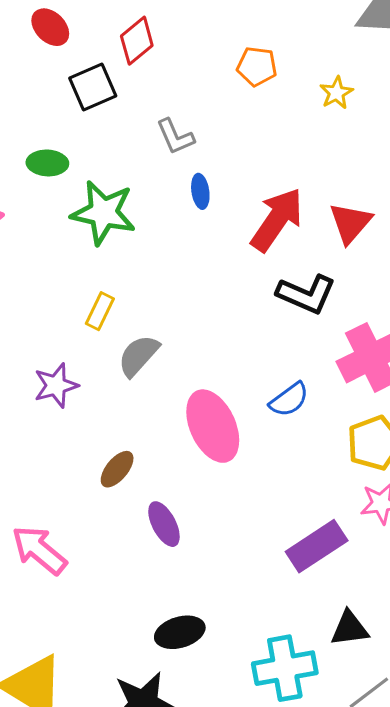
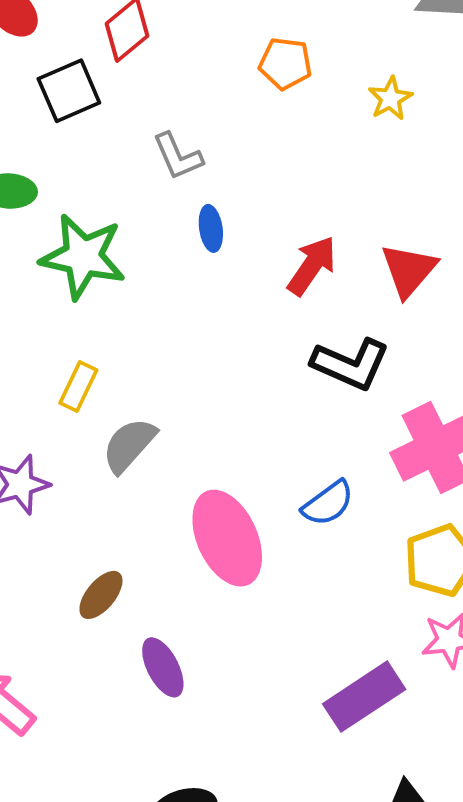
red arrow: (277, 220) -> (312, 266), size x0.7

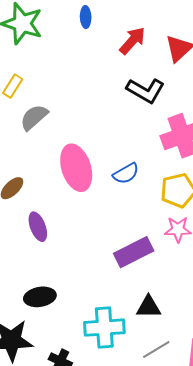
blue semicircle: (328, 503) -> (126, 174), moved

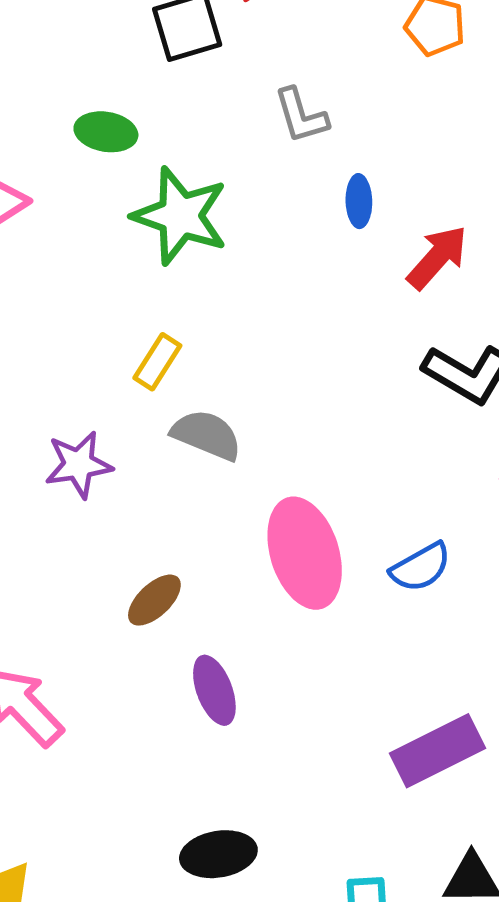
blue ellipse: (86, 17) -> (359, 201), moved
gray semicircle: (34, 117) -> (207, 435), turned 64

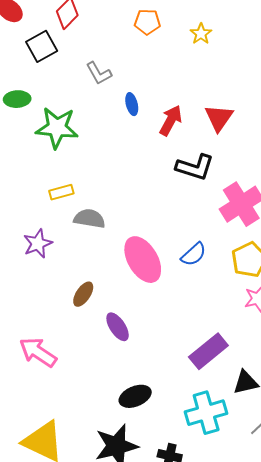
yellow rectangle: (157, 362) -> (61, 192), turned 55
purple rectangle: (438, 751) -> (208, 351), moved

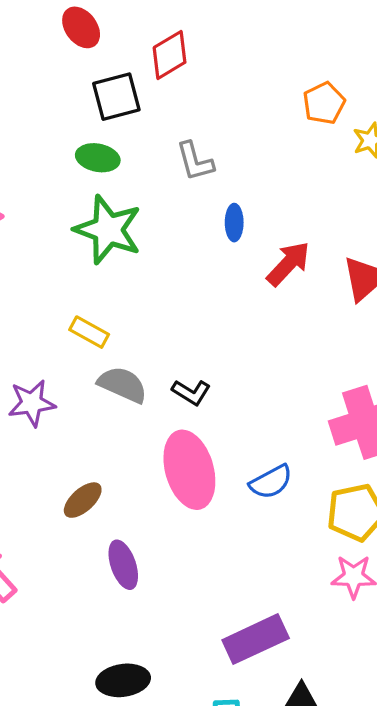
orange pentagon: (147, 22) -> (324, 103), moved, turned 30
green ellipse: (17, 99) -> (98, 158), moved
black L-shape: (195, 167) -> (191, 392), moved, size x0.6
yellow rectangle: (61, 192) -> (89, 332), turned 30

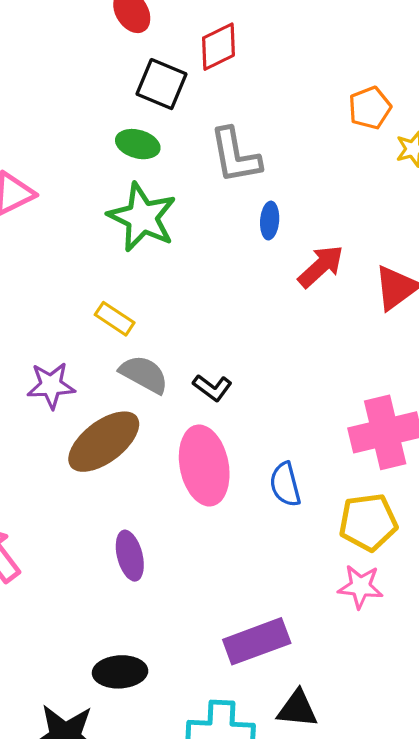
black square: (116, 97) -> (162, 84), turned 33
gray L-shape: (195, 161) -> (235, 156), size x1.4
blue semicircle: (271, 482) -> (285, 484), turned 99
brown ellipse: (83, 500) -> (104, 442), moved, size x1.8

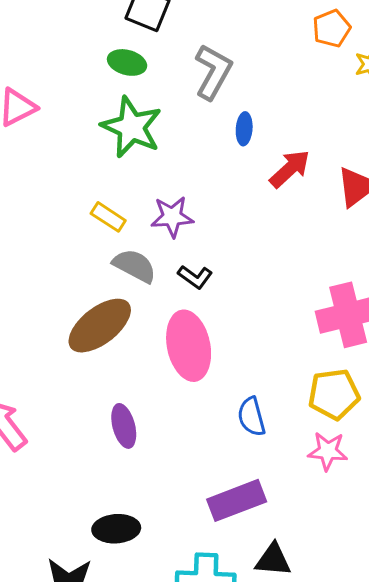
gray L-shape: (235, 156) -> (213, 72), turned -140
purple star: (51, 385) -> (172, 217), moved
blue semicircle: (285, 484) -> (252, 417), moved

